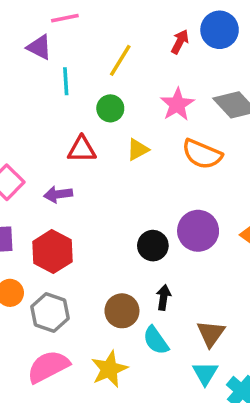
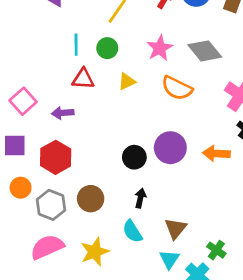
cyan line: (66, 81) -> (76, 45), moved
brown circle: (122, 311) -> (91, 199), moved

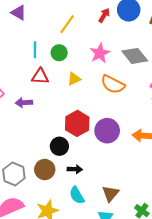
red hexagon: (56, 157) -> (77, 123), moved
black circle: (134, 157) -> (59, 146), moved
black arrow: (140, 198) -> (75, 169), moved, turned 80

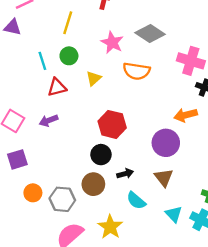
purple circle: (107, 131) -> (166, 143), moved
brown triangle: (110, 194) -> (164, 178), moved

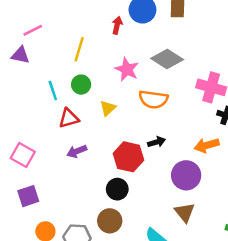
purple arrow: (49, 121) -> (77, 151), moved
black arrow: (125, 174) -> (157, 142), moved

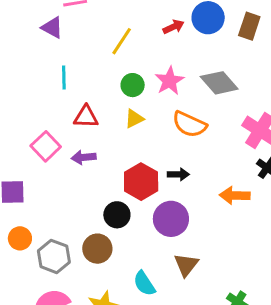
red arrow: (117, 25) -> (174, 27), turned 36
green circle: (81, 85) -> (133, 85), moved
cyan line: (53, 90) -> (64, 77), moved
pink square: (23, 155) -> (46, 146), moved
purple circle: (186, 175) -> (171, 219), moved

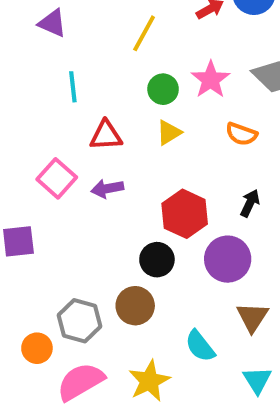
orange semicircle: (189, 124) -> (241, 134), size x0.7
black arrow: (178, 174) -> (250, 203), moved, turned -60
orange circle: (20, 238) -> (37, 348), moved

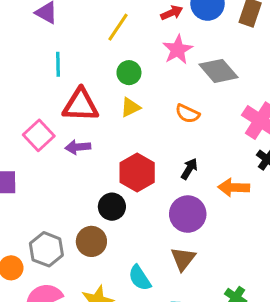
pink star: (211, 80) -> (178, 50), moved
red triangle: (106, 136) -> (81, 105), size x1.4
purple circle: (228, 259) -> (188, 214), moved

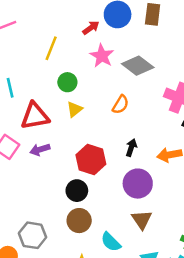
orange semicircle: (188, 114) -> (121, 105), turned -72
brown circle: (91, 241) -> (79, 221), moved

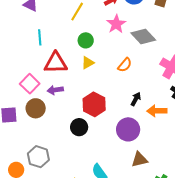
black arrow: (131, 148) -> (136, 99), moved
brown triangle: (142, 220) -> (139, 160), moved, turned 42
brown circle: (79, 221) -> (36, 108), moved

